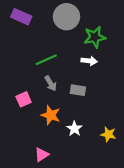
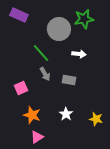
gray circle: (66, 17) -> (59, 29), moved
green star: (95, 37) -> (84, 19), moved
green line: (46, 60) -> (41, 53), turned 72
orange star: (51, 115) -> (32, 115), moved

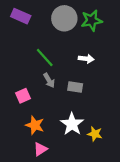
gray circle: (59, 29) -> (64, 18), moved
white star: (66, 114) -> (72, 124), size x1.5
yellow star: (96, 119) -> (95, 134), moved

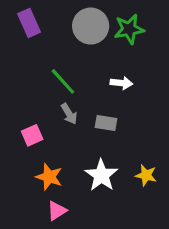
purple rectangle: (21, 16) -> (29, 23), turned 42
yellow star: (95, 134) -> (146, 175), moved

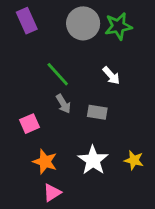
white arrow: (121, 83) -> (111, 76), turned 42

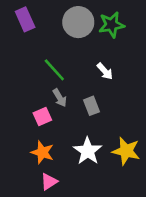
gray rectangle: (97, 112) -> (92, 106), turned 60
pink square: (30, 124) -> (42, 116), moved
yellow star: (134, 160) -> (126, 151), size x1.5

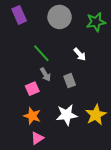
green star: (112, 25) -> (96, 22), moved
white star: (88, 151) -> (67, 115), turned 30
yellow star: (126, 151) -> (96, 115), turned 30

